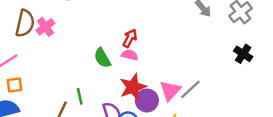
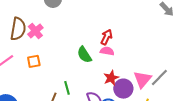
orange square: (14, 85) -> (34, 61), moved
red star: (133, 87) -> (111, 78), size x0.7

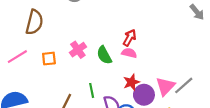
pink cross: (35, 31) -> (78, 50), moved
green line: (67, 88) -> (92, 90), moved

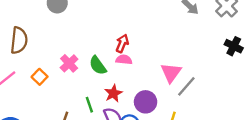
orange square: (49, 59) -> (40, 77), turned -32
red star: (131, 82) -> (113, 93), moved
pink triangle: (165, 86) -> (171, 73), moved

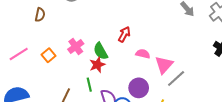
brown semicircle: (19, 40) -> (40, 15), moved, size x0.6
pink semicircle: (124, 60) -> (143, 54), moved
red star: (113, 93) -> (97, 65), moved

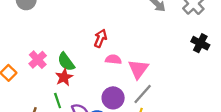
red arrow: (124, 34) -> (100, 38), moved
gray line: (176, 78) -> (143, 94), moved

